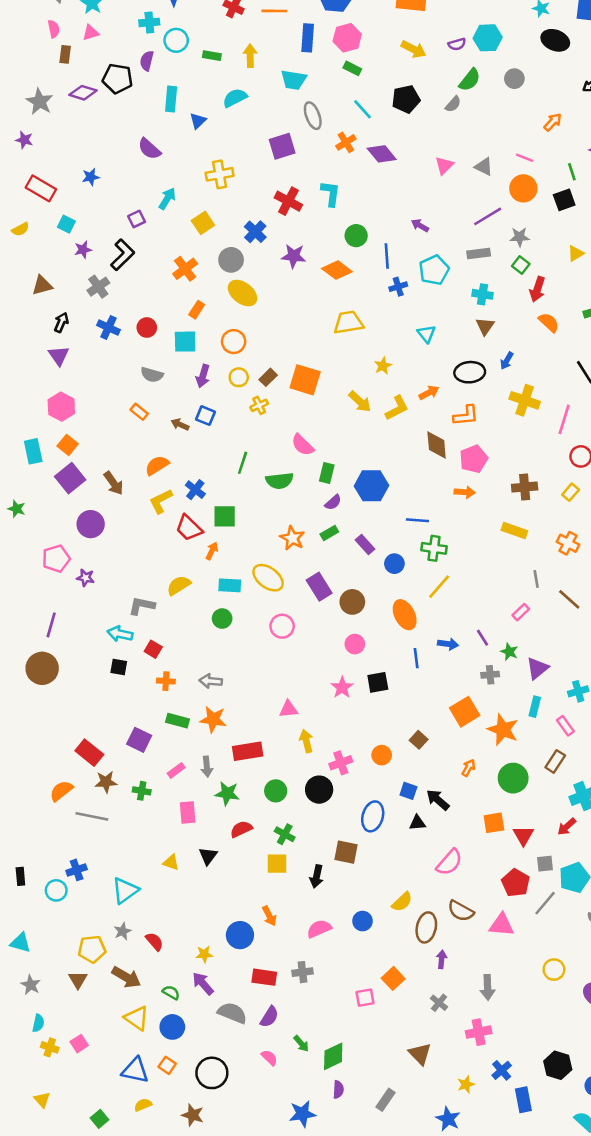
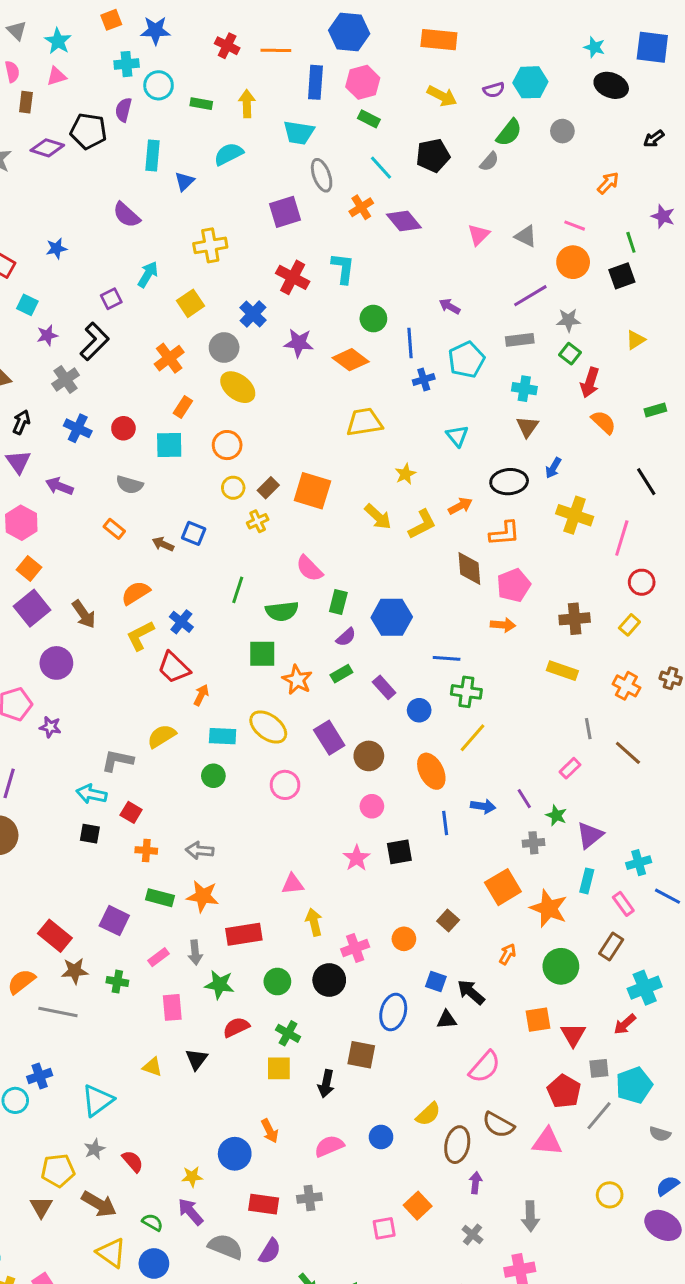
purple arrow: (203, 376) -> (59, 486), moved, turned 95
green square: (225, 516) -> (262, 654), moved

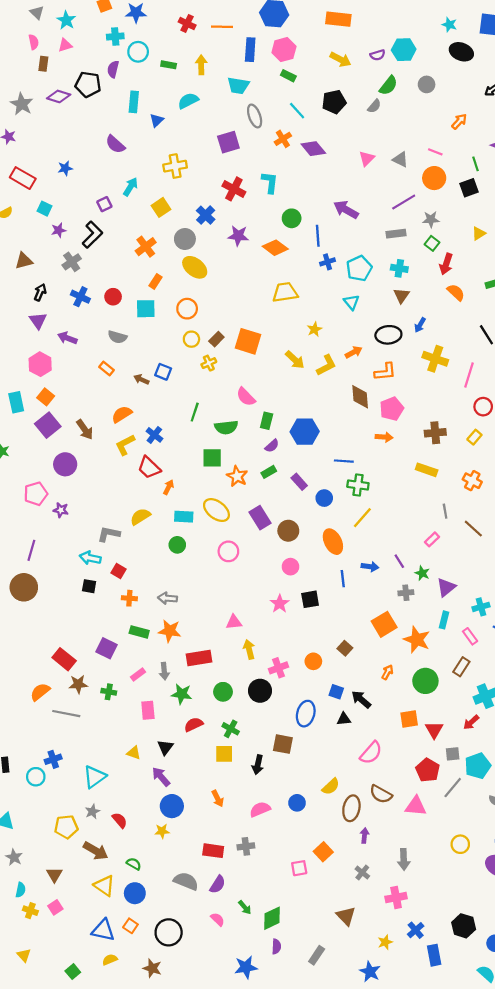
purple arrow: (450, 306) -> (346, 210), size x1.6
cyan pentagon: (466, 360) -> (359, 268), moved
blue circle: (235, 1154) -> (172, 806), moved
brown triangle: (41, 1207) -> (54, 875), moved
purple arrow: (191, 1212) -> (161, 777), moved

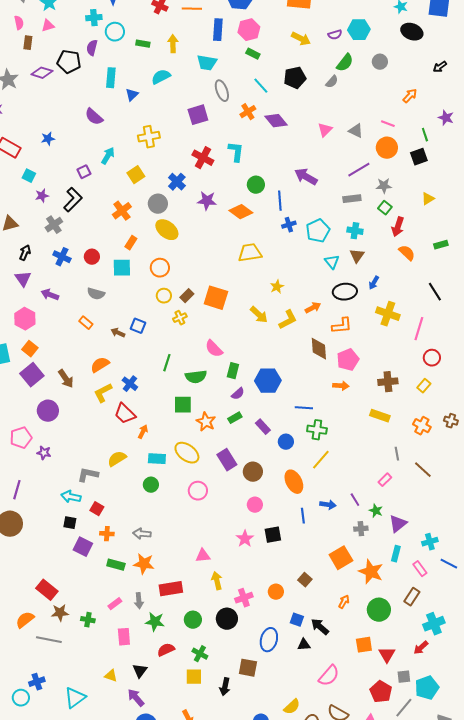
cyan triangle: (351, 302) -> (332, 262), moved
purple square: (107, 648) -> (83, 547), moved

